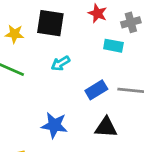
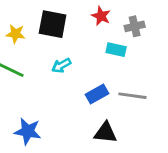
blue star: (54, 125) -> (28, 131), moved

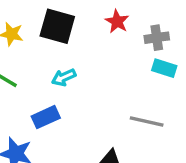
cyan rectangle: (116, 50) -> (164, 68), moved
blue rectangle: (97, 94) -> (46, 117), moved

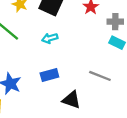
blue rectangle: (46, 117) -> (49, 75), moved

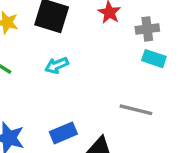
blue rectangle: (49, 75) -> (63, 133), moved

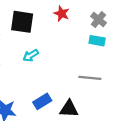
gray cross: (147, 29) -> (99, 20), moved, turned -35

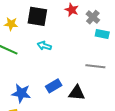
gray cross: (99, 20) -> (93, 17), moved
cyan arrow: (31, 55) -> (44, 46), turned 48

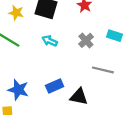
gray cross: (93, 17) -> (86, 40), moved

